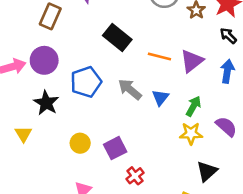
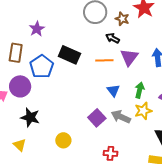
black arrow: (228, 36) -> (113, 38), moved
blue pentagon: (86, 82) -> (42, 67), moved
gray arrow: (130, 89) -> (121, 117), moved
purple square: (115, 148) -> (97, 118), moved
red cross: (135, 176) -> (110, 153), turned -32

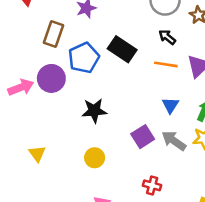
black arrow: (113, 38) -> (167, 37), moved
black star: (30, 117) -> (94, 111), moved, turned -30

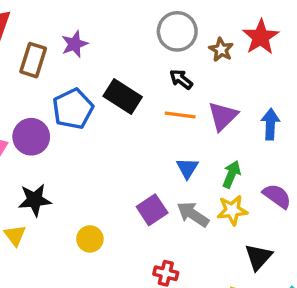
brown rectangle: (54, 34) -> (33, 60), moved
black star: (94, 111) -> (35, 200), moved

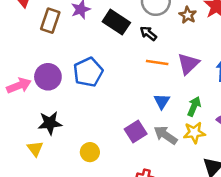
black arrow: (181, 79) -> (148, 33), moved
black rectangle: (123, 96) -> (116, 22), moved
blue pentagon: (73, 109) -> (88, 72), moved

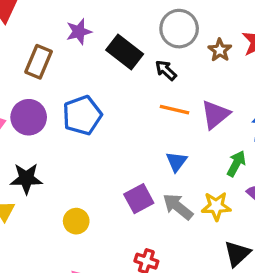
brown rectangle: (50, 21) -> (39, 62), moved
green arrow: (194, 106) -> (236, 164), moved

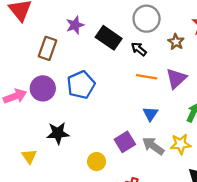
brown star: (220, 50) -> (176, 42), moved
black star: (26, 179) -> (58, 133), moved
yellow circle: (76, 221) -> (97, 162), moved

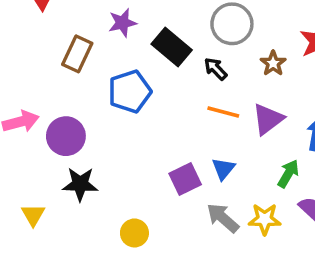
blue pentagon: (81, 85) -> (130, 92), moved
purple circle: (43, 88) -> (66, 136), moved
purple square: (125, 142) -> (185, 179), moved

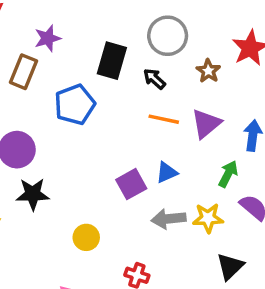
purple star: (122, 23) -> (48, 38), moved
black rectangle: (172, 47) -> (112, 61), turned 69
blue triangle: (223, 169) -> (167, 172), turned 30
gray arrow: (223, 218) -> (169, 219), turned -44

